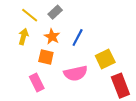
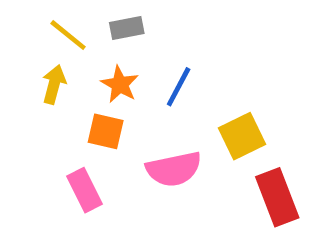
gray rectangle: (55, 12) -> (127, 28), turned 32

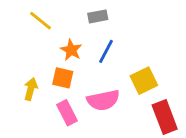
gray rectangle: (127, 28) -> (98, 16), moved
yellow arrow: (54, 84) -> (31, 89), moved
pink rectangle: (85, 190) -> (67, 113), moved

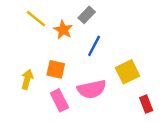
gray rectangle: (98, 16) -> (87, 15), turned -35
orange star: (71, 50) -> (63, 30), moved
red rectangle: (165, 117) -> (146, 104), size x0.6

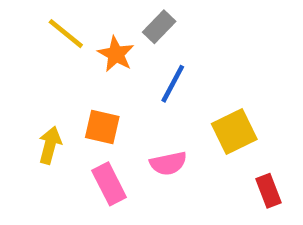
pink semicircle: (92, 89) -> (168, 163), size x0.7

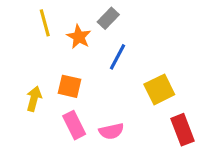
yellow line: (66, 34) -> (45, 23), turned 36
pink semicircle: (168, 163) -> (111, 131), moved
red rectangle: (268, 191) -> (183, 130), size x1.4

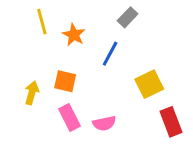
gray rectangle: (108, 18) -> (128, 17), moved

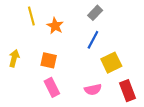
blue line: (110, 54) -> (93, 40), moved
yellow arrow: (32, 93) -> (14, 58), moved
pink semicircle: (104, 123) -> (93, 90), moved

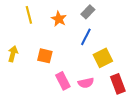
orange star: (55, 26) -> (59, 19), moved
pink rectangle: (52, 87) -> (63, 81), moved

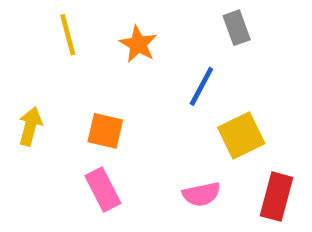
gray rectangle: (88, 12) -> (237, 28), moved, turned -64
pink rectangle: (63, 81) -> (103, 190), moved
red rectangle: (118, 84) -> (276, 197), turned 36

